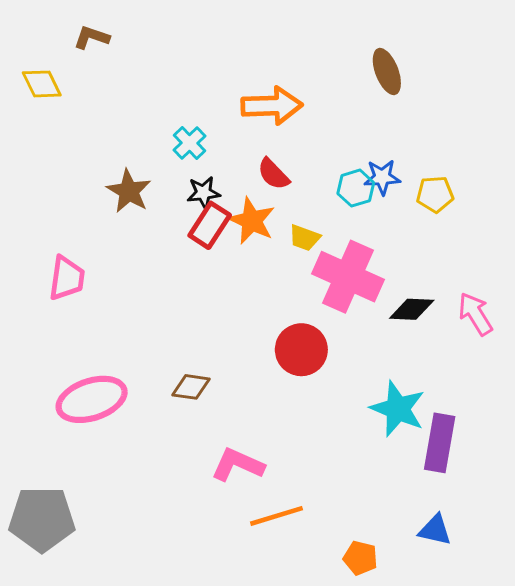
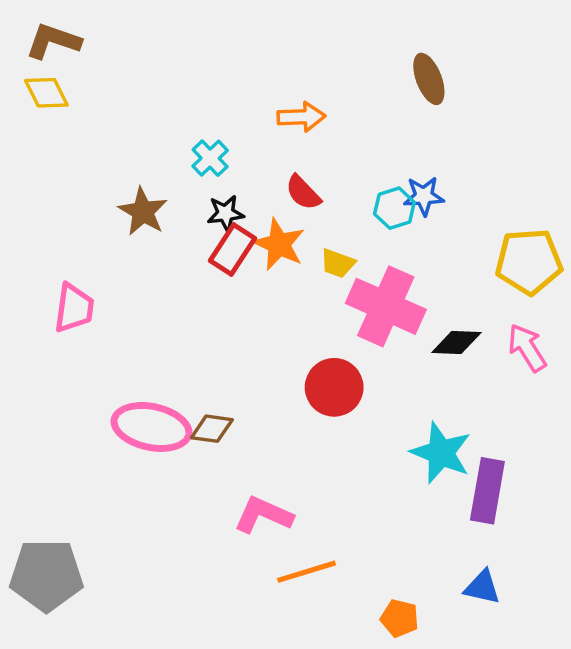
brown L-shape: (92, 37) -> (53, 41), moved, size x1.4
orange arrow: (272, 106) -> (301, 117), size x0.7
yellow pentagon: (435, 194) -> (529, 262), moved, size x1.6
pink ellipse: (92, 399) -> (151, 427), moved, turned 30

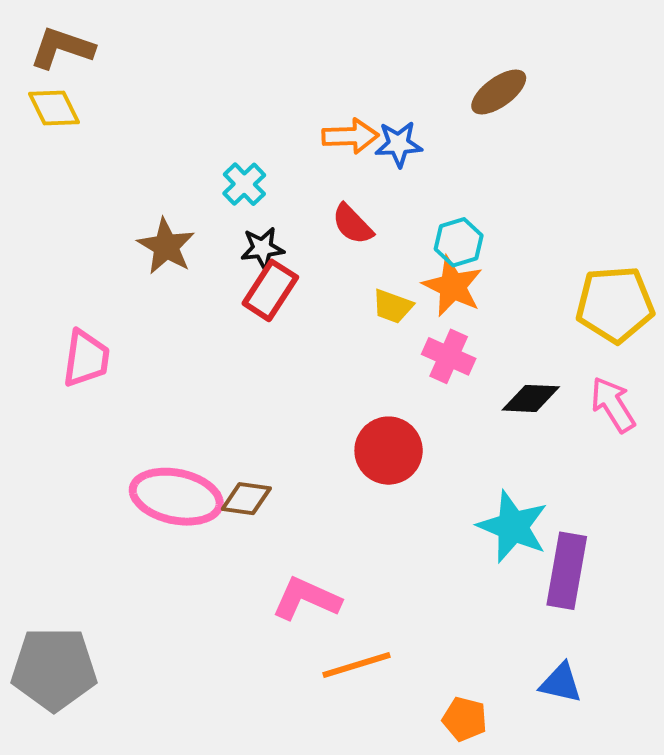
brown ellipse: (429, 79) -> (499, 92), turned 75
blue star: (424, 196) -> (399, 144), moved
orange star: (279, 244) -> (453, 286), moved
pink cross: (386, 306) -> (449, 356), size x0.6

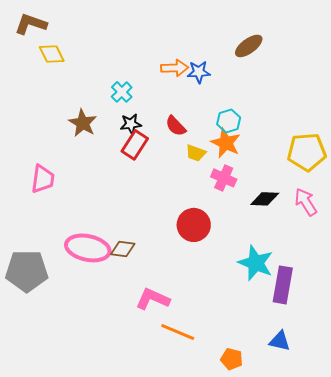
yellow diamond: (54, 108) -> (52, 54), moved
red semicircle: (352, 224) -> (176, 126), moved
orange line: (356, 665) -> (178, 332), turned 40
gray pentagon: (54, 669) -> (27, 271), moved

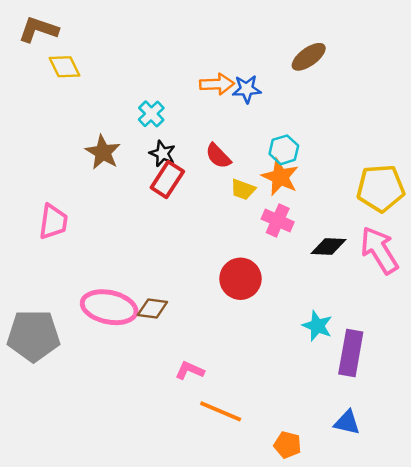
black star: (131, 124) -> (162, 154), turned 30
pink arrow: (306, 202) -> (379, 250), size x1.4
cyan star: (256, 263) -> (317, 326), size x0.7
pink L-shape: (153, 299) -> (190, 370), size x0.7

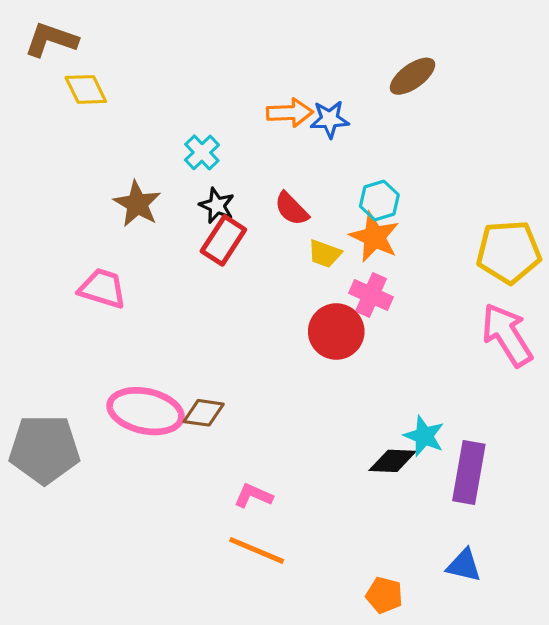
pink trapezoid: (53, 222) -> (102, 288), moved, turned -81
black diamond: (328, 246) -> (393, 461), moved
red circle: (240, 279) -> (336, 332), moved
orange line: (221, 411) -> (257, 550), moved

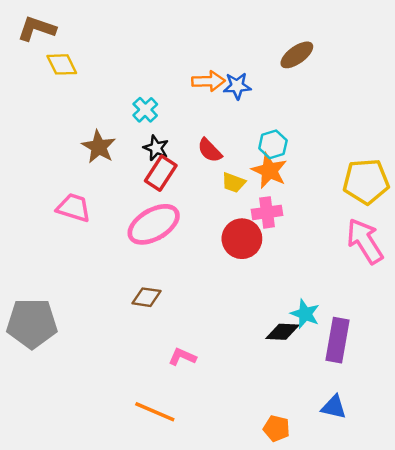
pink cross: (371, 295) -> (267, 212), turned -32
pink ellipse: (146, 411) -> (154, 224), moved, turned -42
orange line: (257, 550) -> (155, 412), moved

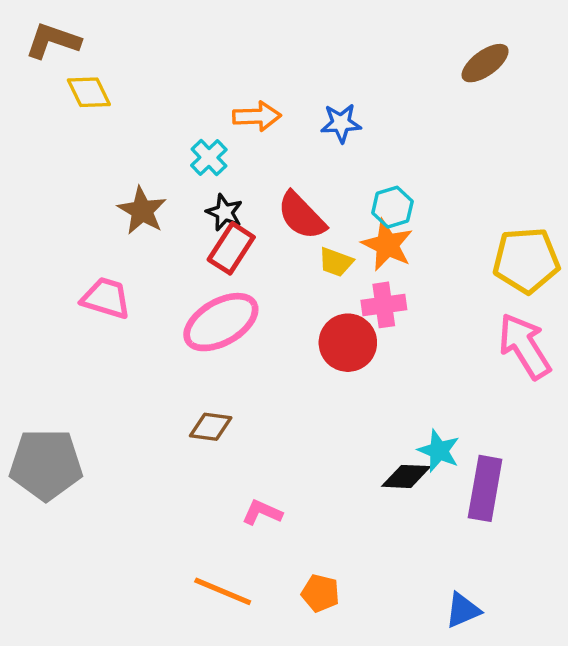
brown ellipse: (297, 55) -> (485, 63), moved
orange arrow: (209, 81) -> (257, 116), moved
red semicircle: (210, 150) -> (302, 216), size x1.4
blue triangle: (334, 407) -> (463, 610), moved, turned -36
orange pentagon: (277, 428) -> (320, 593), moved

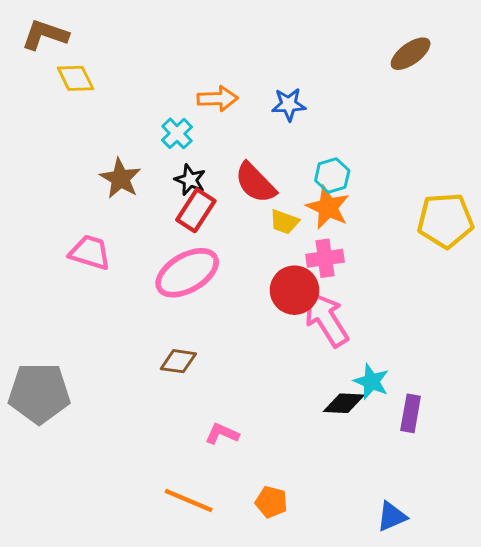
pink arrow: (525, 346) -> (326, 319), moved
purple rectangle: (485, 488) -> (411, 413), size x0.7

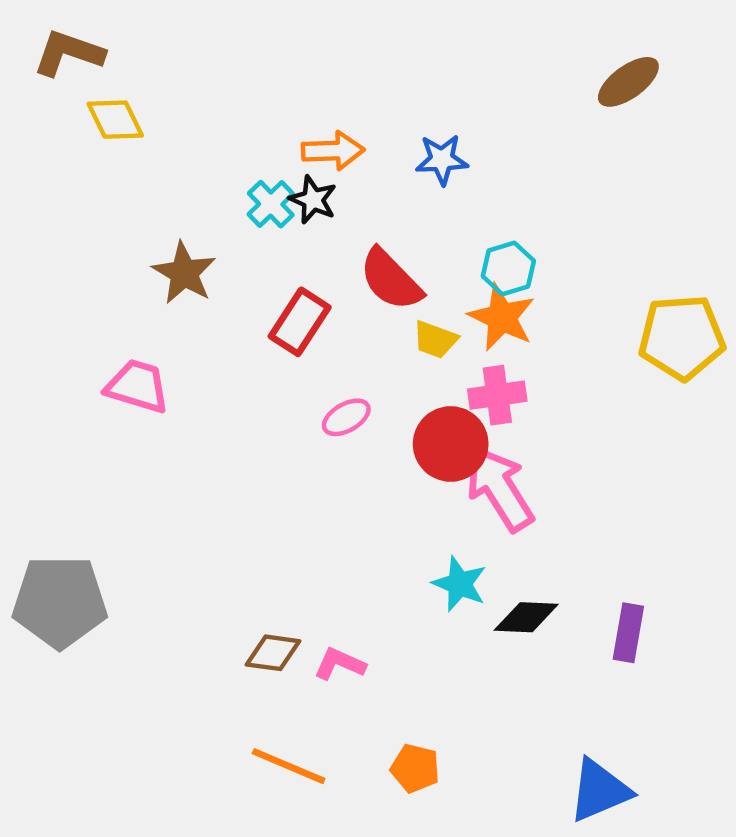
black star: (190, 180) -> (313, 200), moved
pink ellipse: (187, 273) -> (346, 417), moved, size x0.5
brown diamond: (178, 361) -> (273, 653), moved
cyan star: (371, 382) -> (460, 584), moved
blue triangle: (392, 516) -> (600, 791), size x1.4

